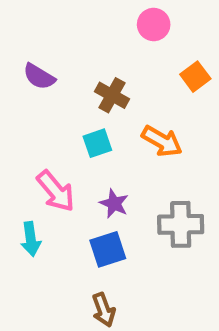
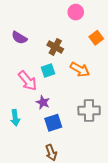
pink arrow: (56, 191) -> (28, 81), moved
purple star: (114, 204) -> (43, 102), moved

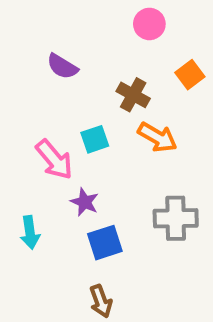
purple semicircle: (19, 38) -> (62, 66), moved
brown cross: (55, 47) -> (133, 95), moved

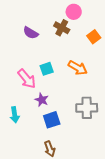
brown cross: (133, 95) -> (62, 28), moved

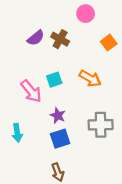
brown cross: (62, 28) -> (60, 39), moved
purple semicircle: (31, 33) -> (36, 38), turned -70
purple star: (42, 100) -> (58, 115), moved

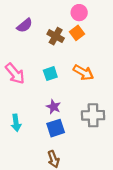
purple semicircle: (36, 38) -> (25, 25), moved
orange square: (109, 43) -> (77, 33), moved
pink arrow: (31, 91) -> (15, 74), moved

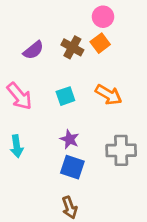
purple semicircle: (25, 25) -> (33, 50), moved
cyan arrow: (16, 123) -> (17, 146), moved
blue square: (56, 128) -> (72, 167), turned 36

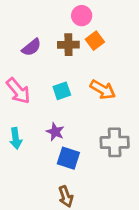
pink circle: (103, 17) -> (82, 16), moved
brown cross: (72, 47) -> (68, 45), turned -30
purple star: (70, 139) -> (55, 132), moved

